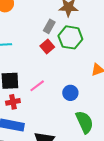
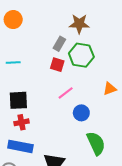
red square: (47, 47) -> (57, 65), turned -32
pink line: (37, 86) -> (66, 93), moved

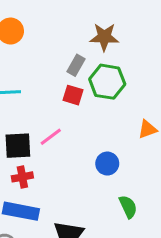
pink line: (66, 93) -> (51, 137), moved
green semicircle: (96, 143) -> (128, 207), size x0.7

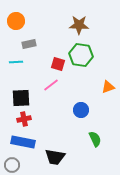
gray rectangle: (76, 65) -> (29, 44), moved, turned 48
pink line: (51, 137) -> (51, 85), moved

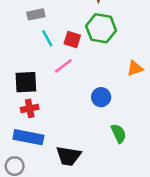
cyan line: (16, 62) -> (47, 38), moved, turned 64

